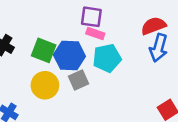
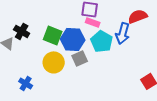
blue arrow: (159, 48) -> (123, 33), moved
cyan pentagon: (107, 58) -> (102, 41), turned -30

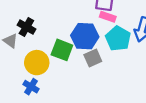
green square: (53, 35) -> (62, 50), moved
yellow circle: (54, 62) -> (37, 63), moved

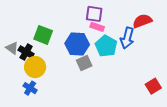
black cross: (26, 27) -> (26, 52), moved
green square: (62, 50) -> (43, 35), moved

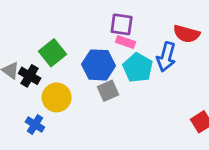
red semicircle: (142, 21) -> (187, 34), turned -144
green square: (43, 35) -> (53, 53), turned 30
yellow circle: (35, 67) -> (57, 97), moved

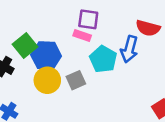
pink rectangle: (126, 42) -> (82, 36), moved
blue hexagon: (99, 65) -> (46, 55), moved
yellow circle: (57, 97) -> (47, 80), moved

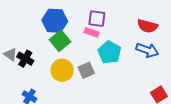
green square: (25, 45) -> (60, 41), moved
blue arrow: (129, 49) -> (147, 50), moved, turned -85
blue hexagon: (46, 55) -> (55, 21), moved

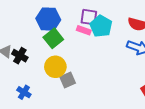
cyan pentagon: (109, 52) -> (101, 26), moved
gray square: (86, 70) -> (68, 80), moved

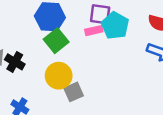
pink rectangle: (84, 30) -> (94, 31), turned -32

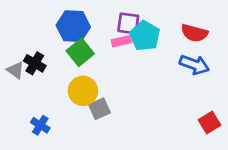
black cross: (15, 62) -> (35, 63), moved

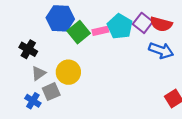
purple square: (128, 23) -> (143, 23), moved, turned 30
green square: (80, 52) -> (79, 32), moved
gray triangle: (15, 70) -> (39, 73), moved, turned 49
gray square: (99, 109) -> (51, 92), moved

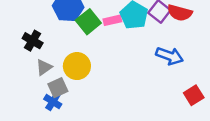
blue arrow: (161, 50) -> (170, 56), moved
blue cross: (33, 101) -> (53, 102), moved

